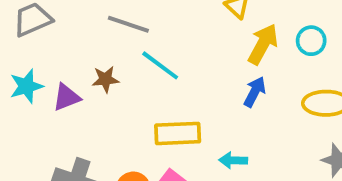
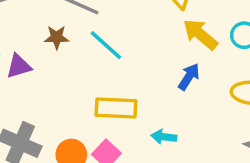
yellow arrow: (263, 44) -> (200, 34), turned -84
brown star: (105, 79) -> (57, 37), moved

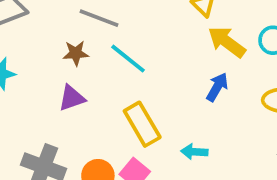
purple triangle: (19, 66) -> (72, 98), moved
yellow rectangle: (116, 108) -> (142, 124), turned 60

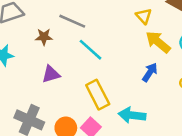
brown star: (76, 53) -> (44, 37), moved
cyan arrow: (194, 152) -> (132, 115), size x1.5

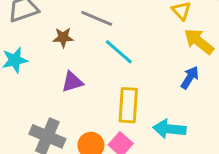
yellow rectangle: (98, 95) -> (128, 105), turned 32

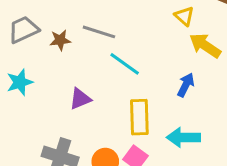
brown star: (63, 37) -> (60, 40), moved
blue arrow: (190, 78) -> (186, 85), moved

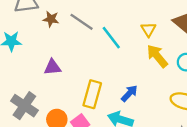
cyan line: (125, 64) -> (111, 38), moved
blue arrow: (186, 85) -> (129, 93), moved

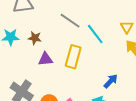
brown star: (51, 19) -> (35, 38), moved
yellow rectangle: (92, 94) -> (73, 57), moved

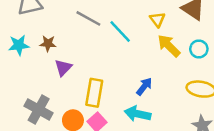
yellow rectangle: (73, 57) -> (94, 93), moved
purple triangle: (45, 59) -> (63, 68), turned -35

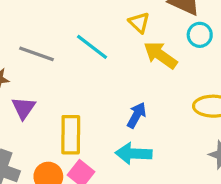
gray line: (88, 18) -> (37, 54), moved
cyan circle: (199, 49) -> (200, 35), moved

